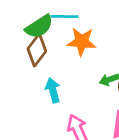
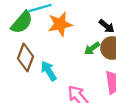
brown diamond: (37, 50) -> (25, 57), moved

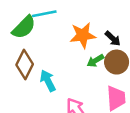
orange star: (60, 24) -> (83, 35), moved

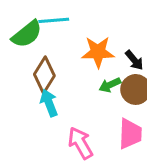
brown diamond: (25, 65) -> (44, 75), moved

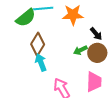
orange star: (98, 52) -> (73, 15), moved

